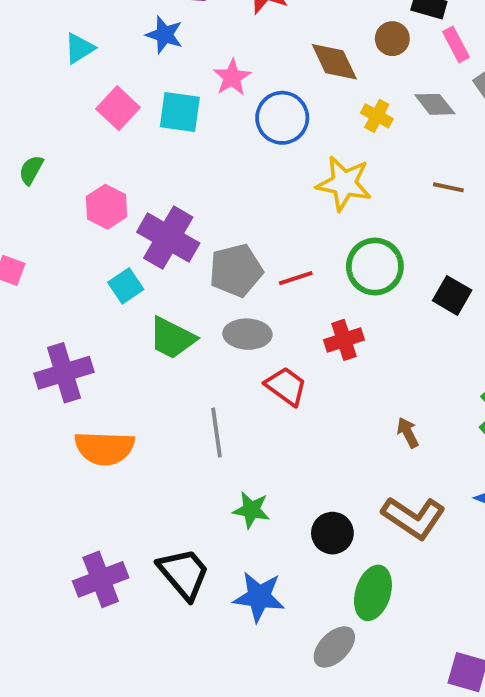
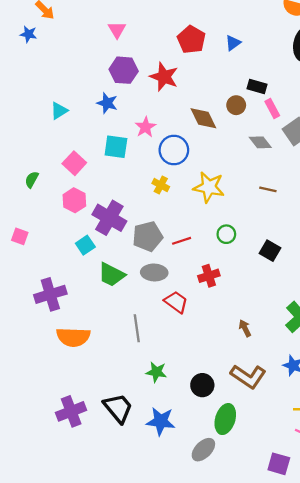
pink square: (118, 108) -> (74, 163), moved
yellow cross: (377, 116) -> (161, 185), moved
green circle: (375, 267) -> (226, 234), size x0.6

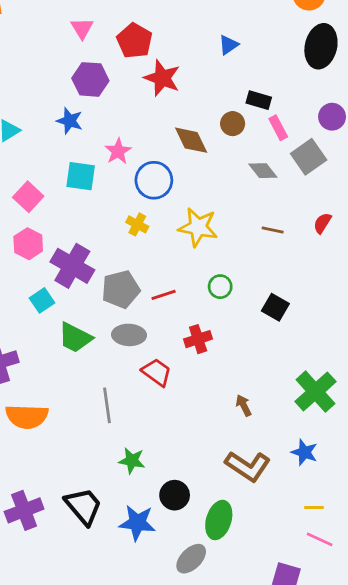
red pentagon: (191, 40) -> (135, 41), moved
red star: (164, 77) -> (162, 78), moved
black circle: (202, 385) -> (175, 495), moved

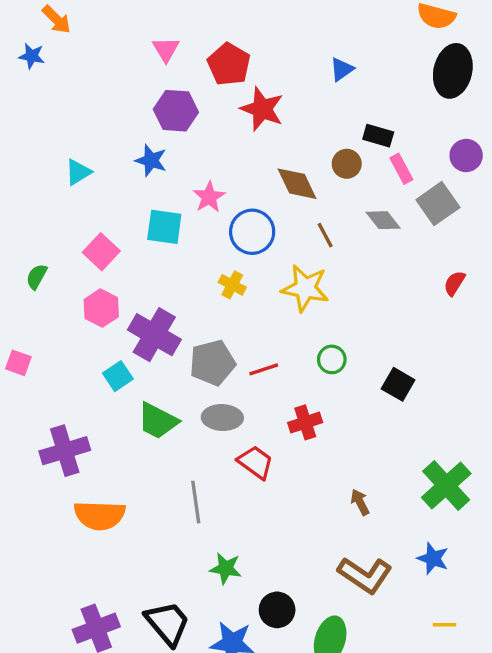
brown line: (273, 230) -> (325, 235), moved, turned 50

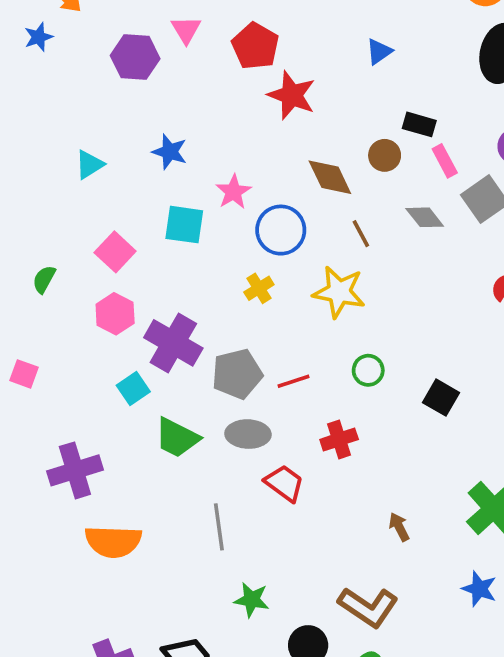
blue star: (32, 56) -> (39, 37), turned -30
purple hexagon: (176, 111) -> (135, 57), moved
yellow cross: (232, 285) -> (259, 288), turned 30
brown L-shape: (365, 575) -> (368, 607), moved

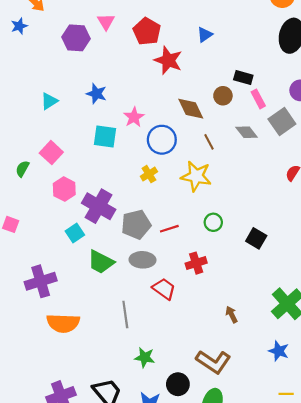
blue triangle: (379, 52) -> (205, 35), moved
pink square: (115, 252) -> (51, 153), moved

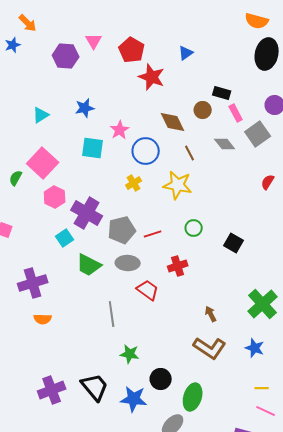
blue star: (96, 94) -> (85, 108), turned -30
pink square: (51, 153) -> (43, 163), size x1.4
orange semicircle: (63, 323) -> (43, 319), moved, size x0.6
brown L-shape: (213, 362) -> (210, 348), moved

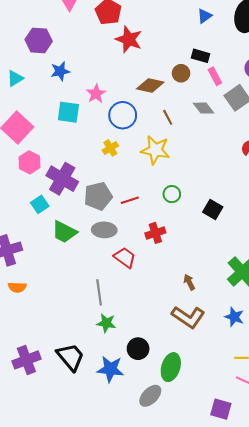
blue triangle: (186, 53) -> (205, 16), moved
purple hexagon: (66, 56) -> (39, 40), moved
brown diamond: (173, 122) -> (150, 86), turned -52
gray line: (112, 314) -> (99, 292), moved

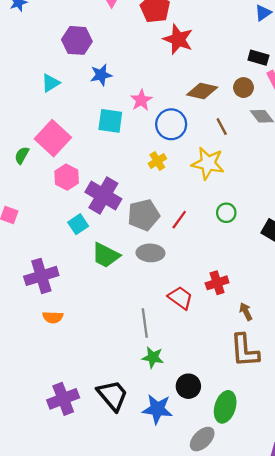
brown circle: (181, 73) -> (244, 88), moved
red line: (130, 200) -> (179, 220), turned -36
red cross: (155, 233) -> (217, 283), moved
red trapezoid: (125, 258) -> (180, 298), moved
brown L-shape: (188, 317) -> (245, 351), turned 52

